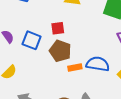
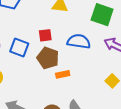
blue semicircle: (98, 64) -> (79, 41), moved

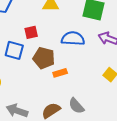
red square: (45, 35) -> (31, 32), moved

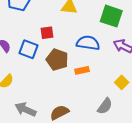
orange rectangle: (60, 73) -> (82, 70), moved
gray semicircle: (76, 106) -> (105, 106), moved, turned -108

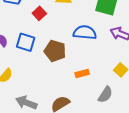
red square: (47, 33) -> (39, 13), moved, turned -32
orange rectangle: (82, 70) -> (82, 73), moved

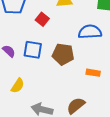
orange rectangle: (82, 73) -> (93, 73), turned 32

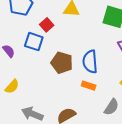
blue semicircle: (90, 32) -> (90, 62), moved, turned -100
blue square: (33, 50) -> (34, 42), moved

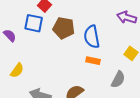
brown pentagon: (62, 63) -> (64, 28), moved

